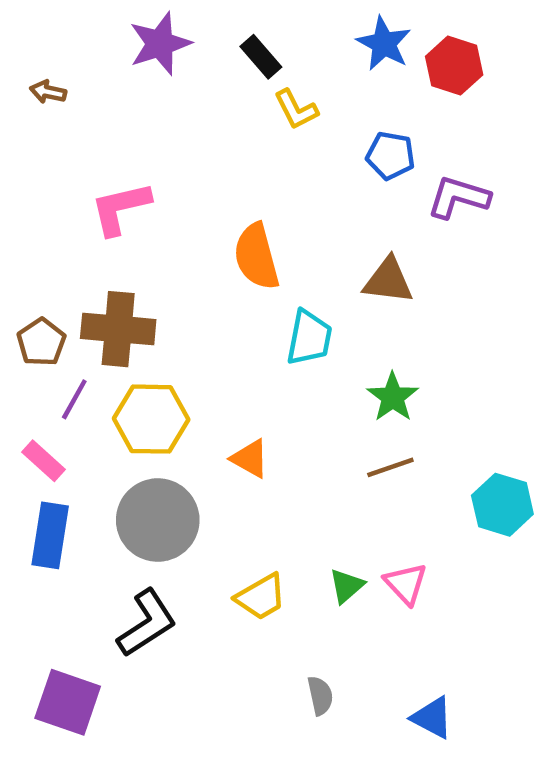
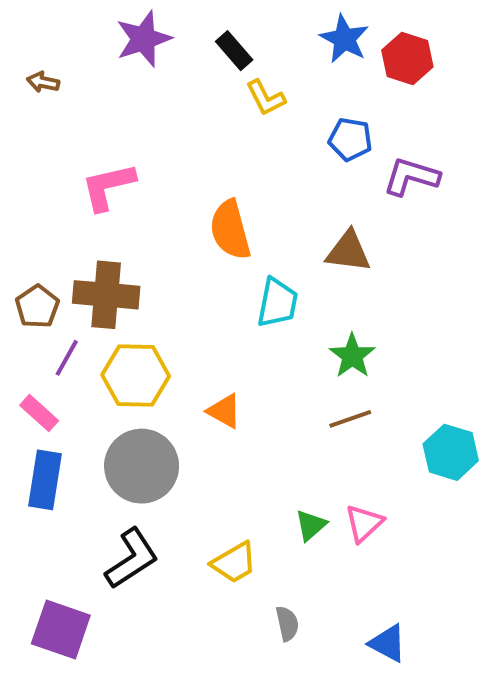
pink triangle: (406, 584) -> (364, 523), turned 30
yellow trapezoid: (261, 597) -> (234, 563), moved

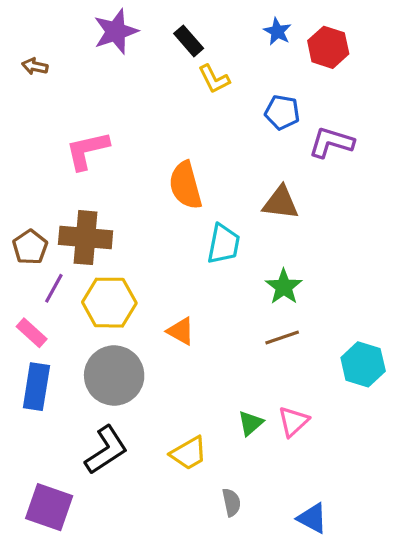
blue star: (344, 39) -> (277, 31), size x0.7

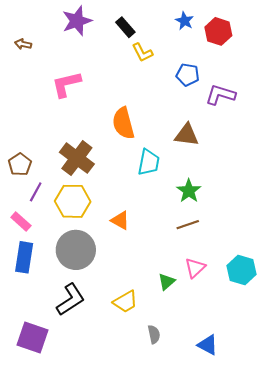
pink L-shape: (87, 150) -> (66, 84), moved
brown cross: (86, 238) -> (77, 158), moved, turned 32
cyan hexagon: (363, 364) -> (242, 270), moved
pink triangle: (293, 421) -> (195, 268), moved

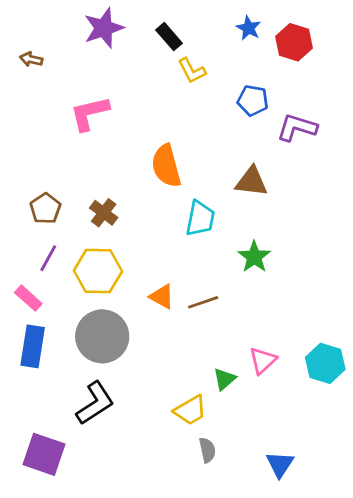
brown cross: (77, 158) -> (104, 213), size x0.6
brown pentagon: (20, 164) -> (45, 209), moved
brown line: (188, 225) -> (203, 302), moved
yellow trapezoid: (125, 302) -> (190, 410), moved
blue triangle: (208, 345) -> (280, 464), turned 35

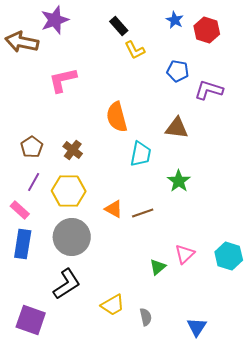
purple star: (104, 28) -> (55, 20), moved
brown arrow: (31, 59) -> (22, 42), size x2.0
yellow trapezoid: (190, 410) -> (113, 305), moved

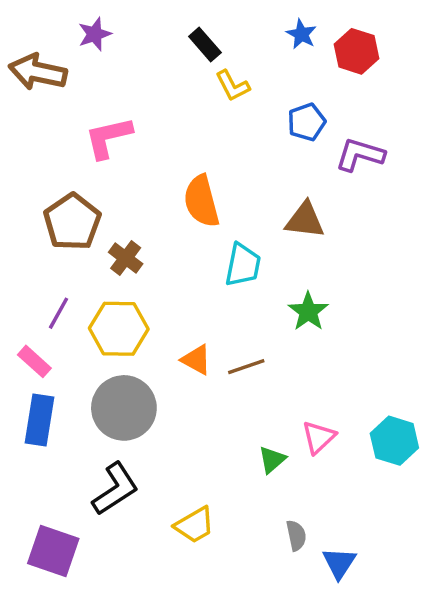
purple star: (55, 20) -> (95, 34), size x0.7
blue pentagon: (178, 71) -> (307, 122), turned -30
brown pentagon: (32, 147) -> (72, 222), moved, size x1.5
gray semicircle: (146, 317) -> (296, 535), moved

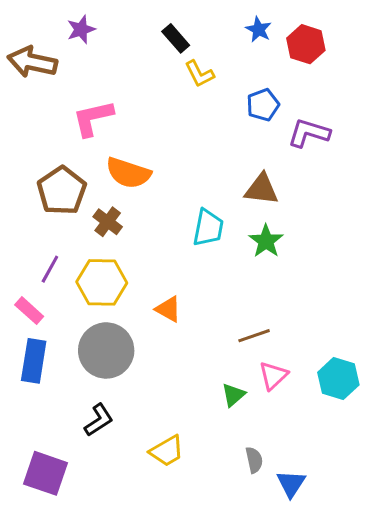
orange semicircle: (201, 201) -> (128, 173), moved, turned -57
green star: (308, 311) -> (266, 241), moved
brown line: (246, 367) -> (254, 336), moved
black L-shape: (115, 489) -> (99, 420), size x0.7

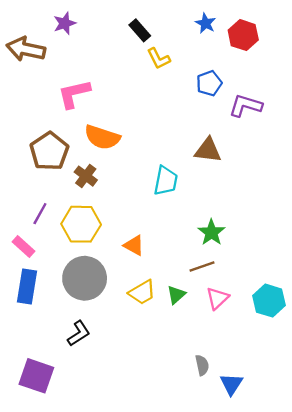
green star: (266, 241) -> (211, 232), moved
green triangle: (233, 395) -> (176, 295), moved
yellow trapezoid: (167, 451) -> (142, 292), moved

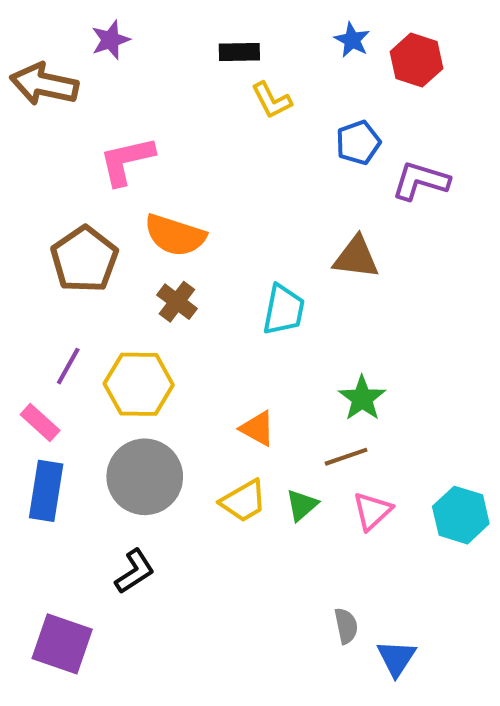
black rectangle: (140, 30) -> (239, 52), turned -50
brown cross: (86, 176) -> (177, 302), moved
orange triangle: (134, 245) -> (257, 429), moved

